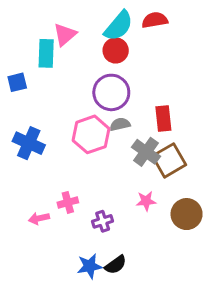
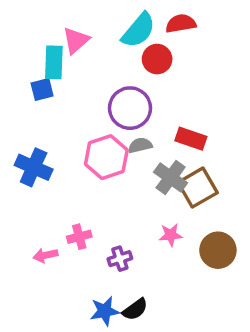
red circle: (116, 50) -> (157, 59), moved
blue square: (17, 82) -> (42, 89), moved
red rectangle: (163, 119) -> (191, 139), turned -65

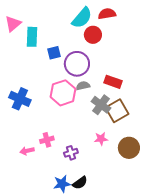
pink triangle: (76, 40) -> (13, 24), moved
blue square: (42, 89) -> (54, 53), moved

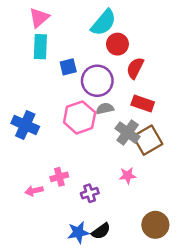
red semicircle: (107, 14) -> (135, 68), moved, turned -54
pink triangle: (13, 24) -> (39, 18), moved
brown circle: (129, 148) -> (155, 225), moved

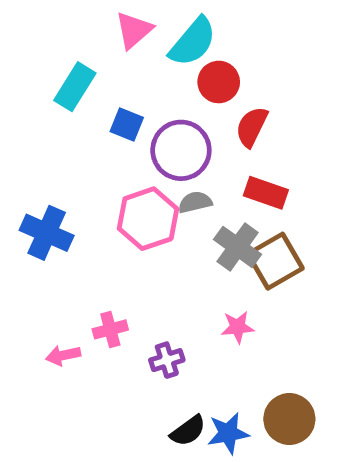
pink triangle: (39, 18) -> (134, 30), moved
cyan rectangle: (40, 47) -> (75, 87), turned 30
blue square: (68, 67) -> (127, 124), turned 36
blue star: (78, 232) -> (228, 433), moved

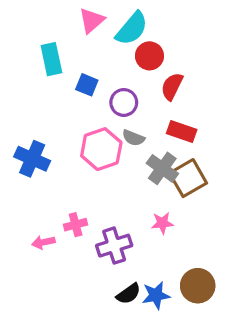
cyan rectangle: (75, 87) -> (51, 59), turned -44
purple circle: (181, 150) -> (124, 102), size x0.7
gray semicircle: (195, 202) -> (133, 138), turned -145
purple cross: (167, 360) -> (114, 246), size x1.5

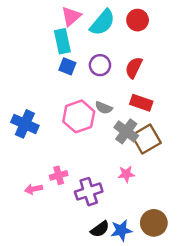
red circle: (149, 56) -> (138, 20), moved
cyan rectangle: (51, 59) -> (62, 41), moved
purple circle: (124, 102) -> (100, 65), moved

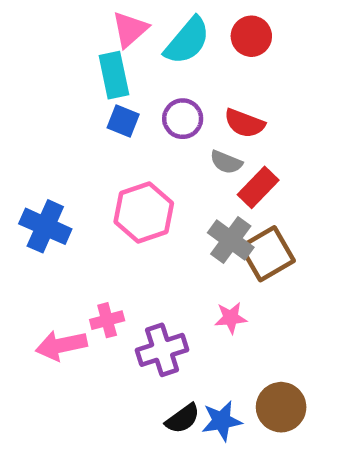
red semicircle: (134, 68) -> (244, 123), turned -95
red rectangle: (141, 103) -> (258, 187), turned -65
gray semicircle: (104, 108) -> (226, 162), moved
pink arrow: (34, 189) -> (61, 345), size x1.5

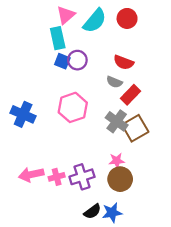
purple circle: (183, 119) -> (77, 60), moved
pink cross: (107, 320) -> (57, 177), moved
brown circle: (281, 407) -> (120, 179), moved

